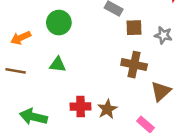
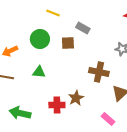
brown square: (134, 28) -> (68, 43), moved
brown star: (107, 109) -> (76, 98), moved

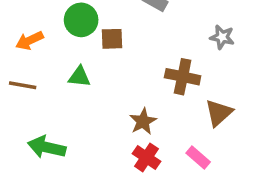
brown square: (68, 43) -> (112, 39), moved
red cross: (57, 105) -> (146, 158), moved, turned 35

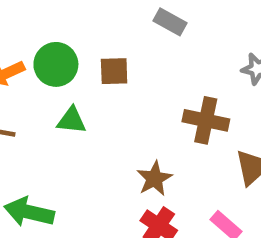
green circle: (81, 20) -> (56, 64), moved

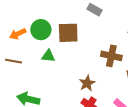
brown square: (114, 71) -> (68, 33), size x1.5

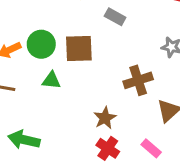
brown cross: (111, 56) -> (138, 80), turned -30

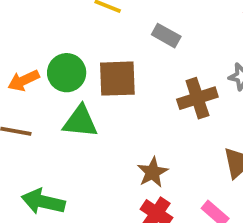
green triangle: (51, 80) -> (80, 122), size x1.4
brown cross: (138, 80) -> (197, 98), moved

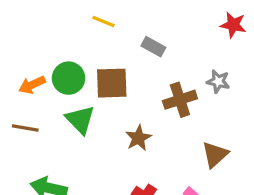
green triangle: (80, 122) -> (80, 120), turned 40
brown star: (153, 172) -> (138, 138), moved

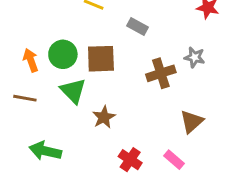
orange arrow: (32, 85) -> (31, 60), turned 95
brown star: (138, 138) -> (104, 117), moved

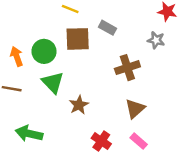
gray star: (195, 57) -> (156, 40), moved
brown square: (101, 59) -> (78, 39), moved
brown triangle: (192, 122) -> (135, 109), moved

